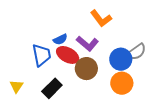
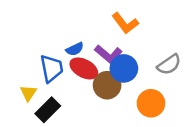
blue circle: (121, 59) -> (124, 68), moved
yellow triangle: (16, 86) -> (28, 93), moved
black rectangle: (52, 88) -> (48, 110), moved

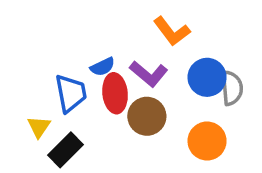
gray semicircle: (169, 65) -> (232, 88), turned -60
red ellipse: (84, 68) -> (115, 93), turned 56
blue circle: (124, 68) -> (207, 77), moved

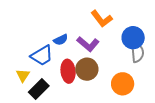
blue circle: (207, 77) -> (133, 38), moved
blue trapezoid: (71, 93) -> (42, 55), turned 70
red ellipse: (115, 93) -> (68, 71), moved

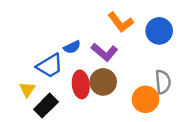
blue circle: (133, 38) -> (159, 31), moved
gray semicircle: (137, 52) -> (163, 82), moved

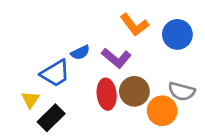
brown circle: (103, 82) -> (134, 91), moved
gray semicircle: (163, 82) -> (182, 91), turned 110
red ellipse: (81, 84) -> (107, 94), moved

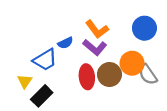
orange L-shape: (134, 25) -> (97, 29), moved
gray semicircle: (182, 91) -> (148, 74), turned 40
orange circle: (162, 111) -> (132, 63), moved

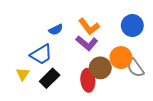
blue semicircle: (65, 43) -> (56, 30), moved
red ellipse: (87, 77) -> (88, 80), moved
black rectangle: (42, 96) -> (50, 78), moved

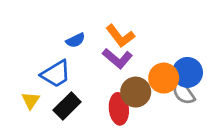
blue circle: (132, 25) -> (187, 72), moved

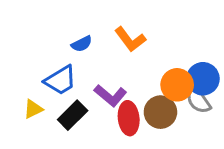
purple L-shape: (117, 58) -> (110, 95), moved
brown circle: (136, 92) -> (160, 112), moved
yellow triangle: (31, 100) -> (33, 109), turned 30

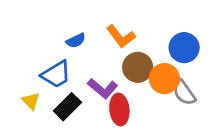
blue circle: (203, 79) -> (184, 48), moved
yellow triangle: (33, 109) -> (31, 101), turned -48
brown circle: (160, 112) -> (138, 67), moved

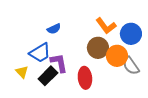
orange L-shape: (121, 36) -> (106, 26), moved
purple L-shape: (103, 88) -> (59, 63), moved, turned -140

